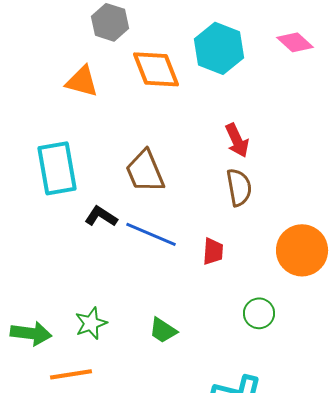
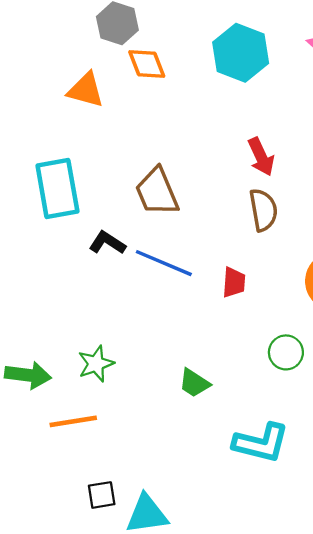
orange diamond: (156, 69) -> (147, 64), moved, size x0.7
green trapezoid: (163, 330) -> (194, 383), moved

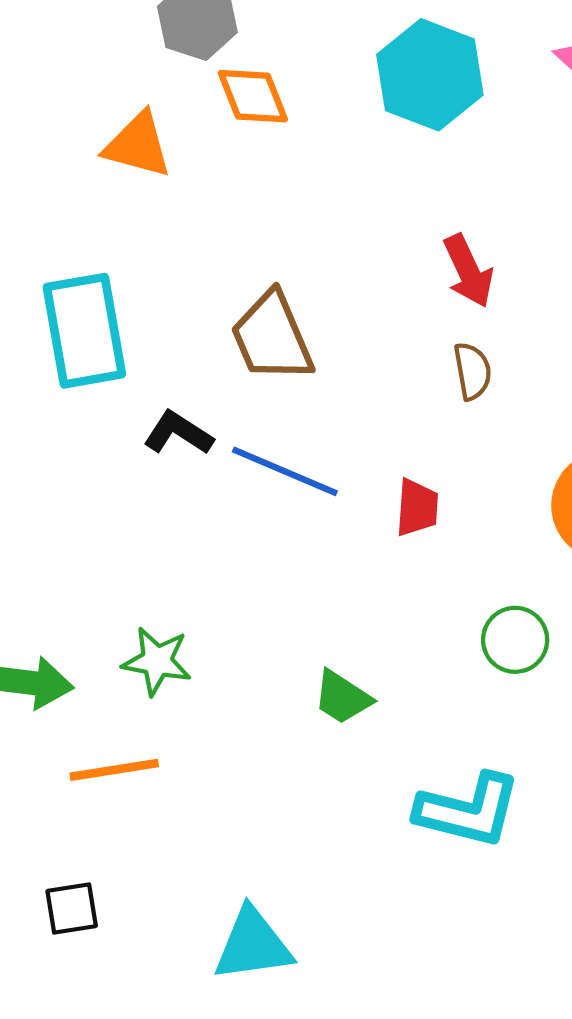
brown semicircle: (263, 210) -> (472, 371), size x0.7
green star: (96, 364) -> (157, 661), turned 30
black square: (102, 495) -> (72, 908), moved

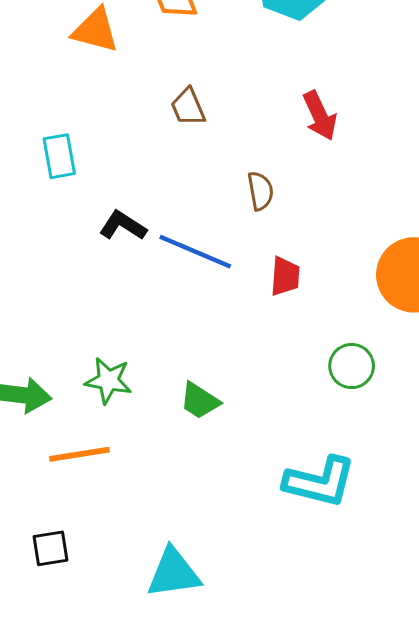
cyan rectangle: (84, 331) -> (59, 156), size x0.6
brown trapezoid: (272, 337) -> (188, 107), moved, size x0.6
brown semicircle: (472, 371) -> (260, 191), moved
green trapezoid: (342, 697) -> (200, 401), moved

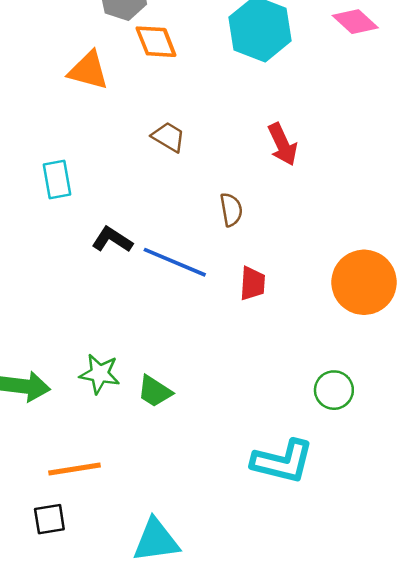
brown trapezoid: (188, 107) -> (169, 137), turned 144
green circle: (352, 366) -> (334, 390), moved
green trapezoid: (200, 401) -> (155, 391), moved
orange line: (80, 454) -> (75, 469), moved

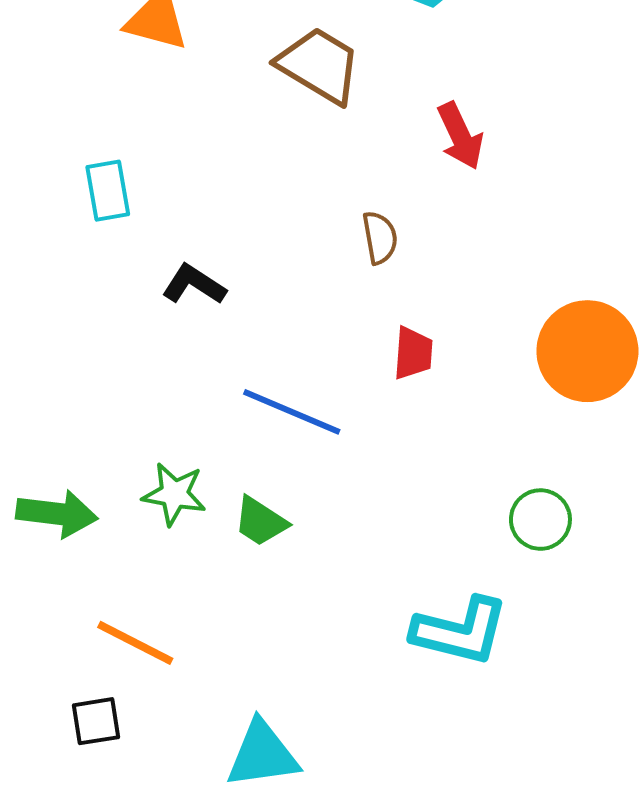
brown trapezoid: (169, 137) -> (319, 65), moved, size x1.6
blue line: (175, 262) -> (292, 412), moved
orange line: (75, 469) -> (135, 643), turned 36

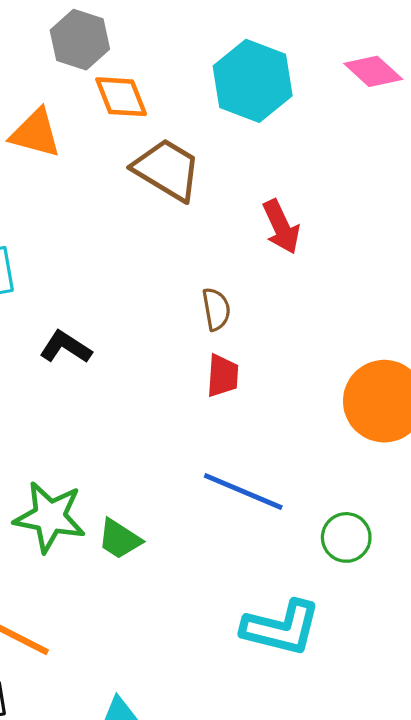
red trapezoid: (413, 353) -> (223, 376), moved
blue line: (292, 412) -> (243, 491), moved
green star: (174, 494) -> (50, 517), size x1.4

